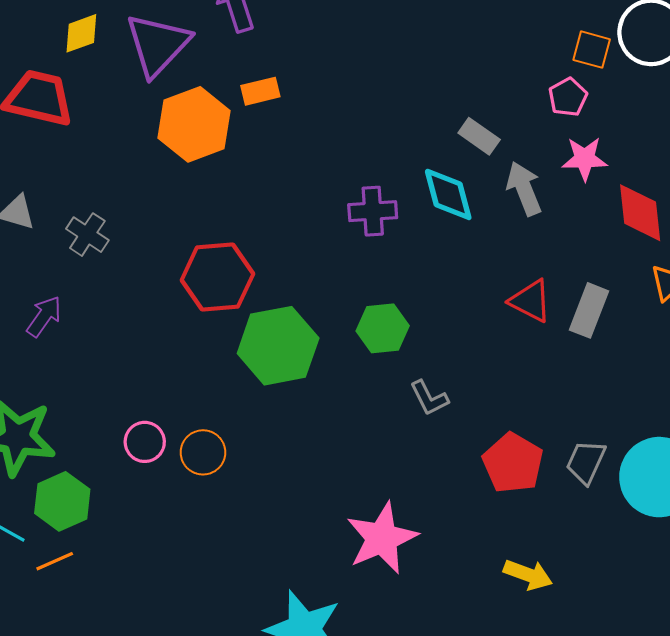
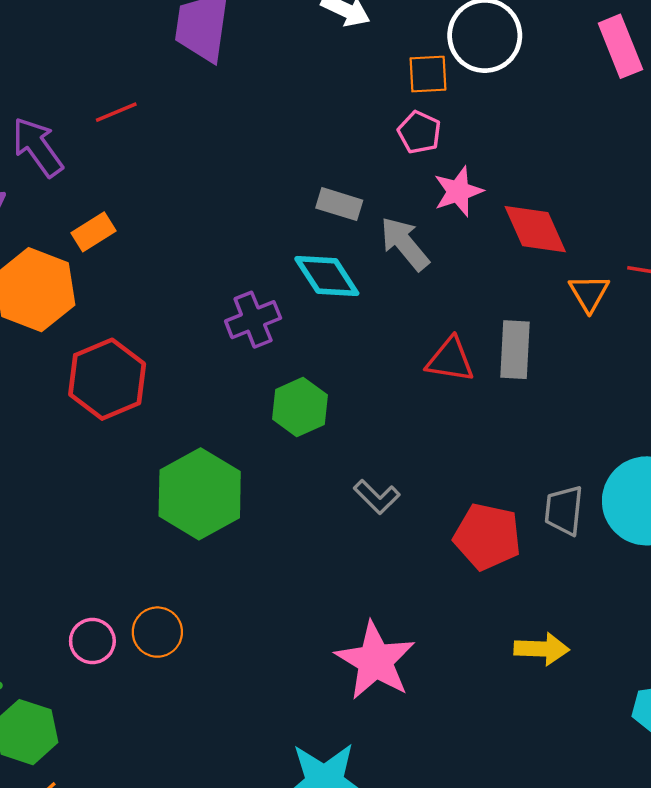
red hexagon: (217, 277) -> (107, 379), moved
green hexagon: (383, 328) -> (300, 407), moved

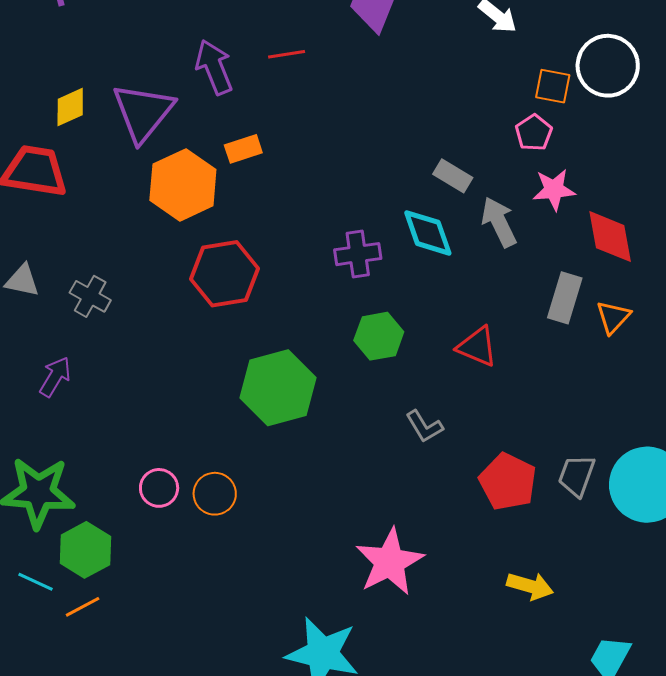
orange triangle: (589, 293) -> (613, 317), moved
gray rectangle: (515, 350) -> (565, 298), moved
red triangle: (450, 360) -> (477, 347), moved

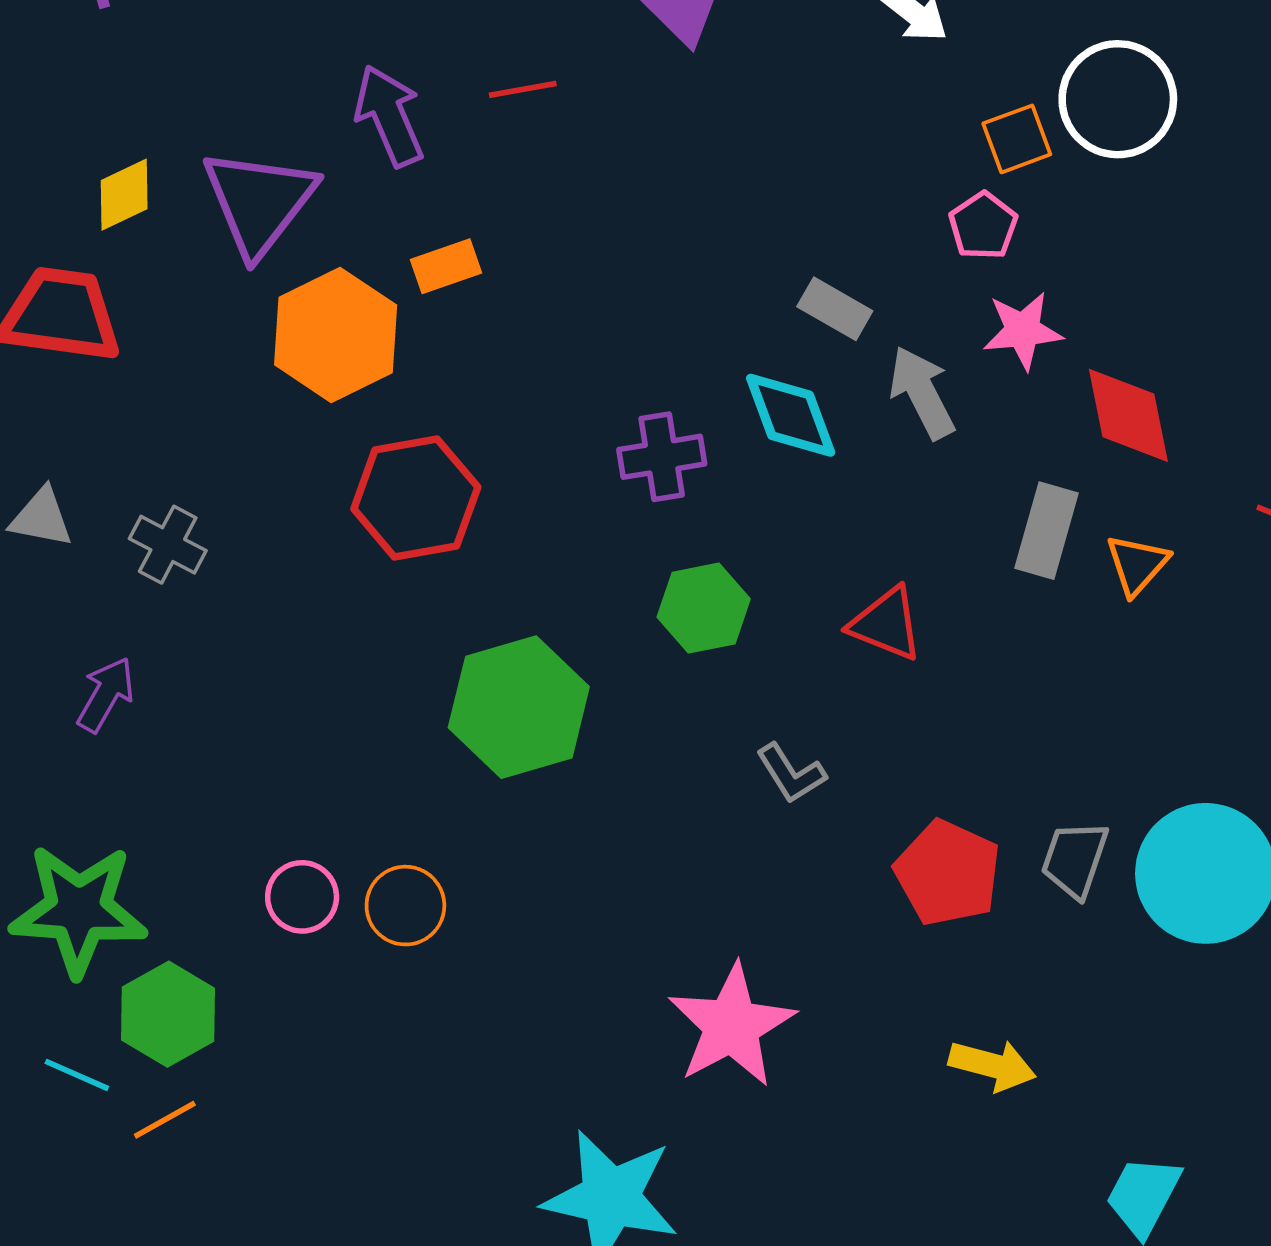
orange square: (553, 86) -> (1017, 139), turned -30

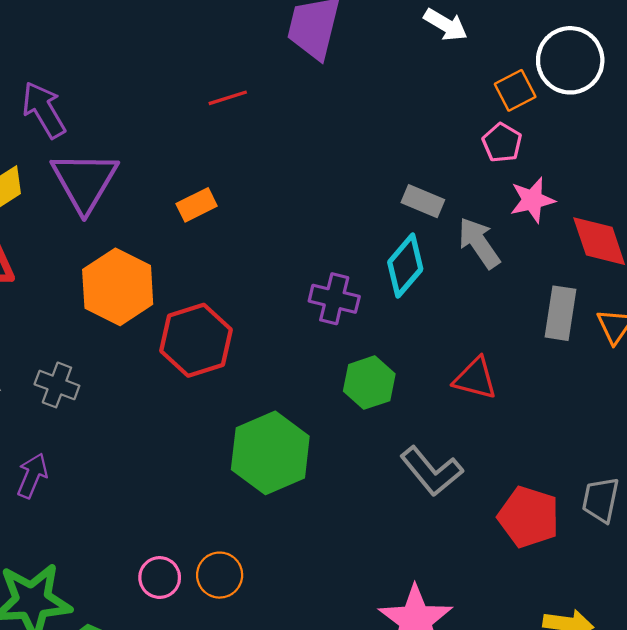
purple arrow: (389, 116) -> (44, 110), moved
orange hexagon: (336, 335) -> (118, 287), moved
cyan diamond: (791, 415) -> (405, 266), turned 68
purple cross: (662, 457) -> (334, 299), turned 30
gray L-shape: (791, 773) -> (431, 471), size x1.5

